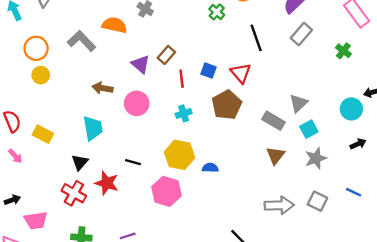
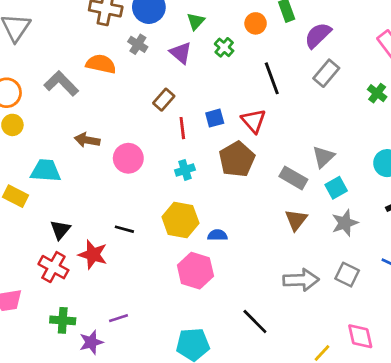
purple triangle: (141, 64) -> (181, 53), moved
blue square: (209, 71) -> (215, 118), turned -35
cyan trapezoid: (93, 128) -> (46, 171), moved, turned -76
pink hexagon: (166, 191) -> (195, 271), moved

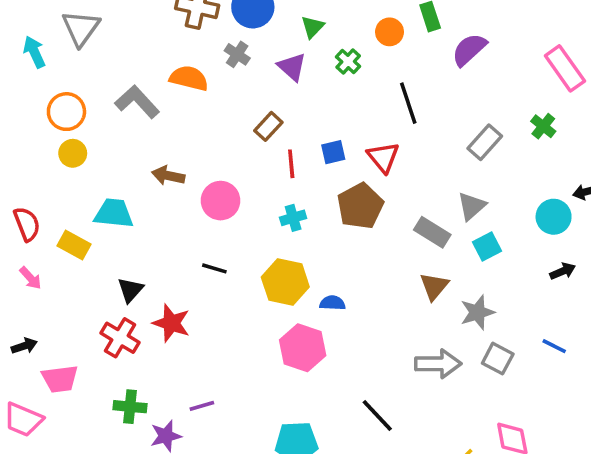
gray rectangle: (326, 73) -> (485, 142), moved
gray star: (345, 223) -> (477, 312), moved
black line: (124, 229) -> (214, 268), moved

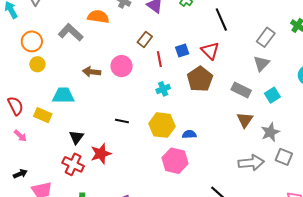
pink circle: (221, 201) -> (122, 66), moved
gray triangle: (472, 206) -> (261, 63), moved
red star: (171, 323) -> (101, 154), turned -30

